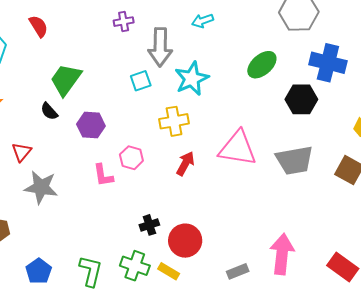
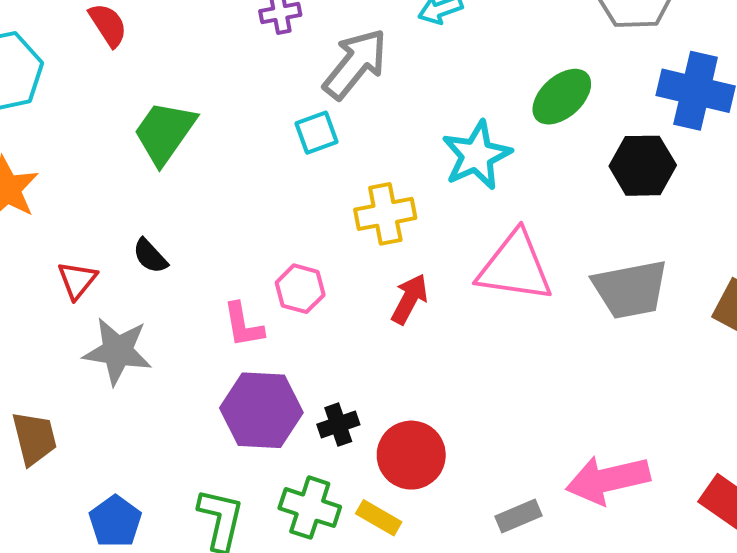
gray arrow: (160, 47) -> (355, 64), turned -141
cyan star: (192, 79) -> (477, 155), moved
black semicircle: (49, 111) -> (150, 256), moved
purple hexagon: (91, 125) -> (261, 410), moved, size x1.4
pink arrow: (282, 254) -> (608, 480), turned -108

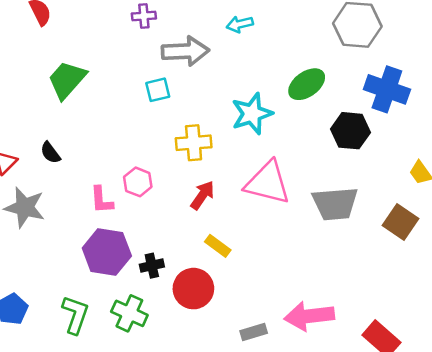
gray arrow: (355, 64) -> (185, 51), turned 42
yellow rectangle: (379, 518) -> (218, 246), moved

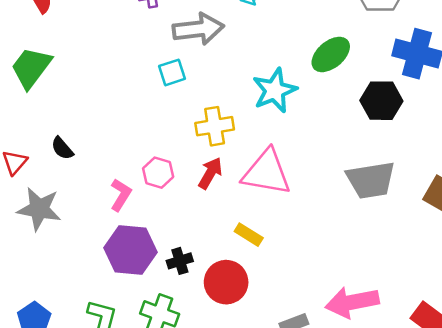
green trapezoid: (67, 80) -> (31, 68), moved
pink triangle: (268, 183) -> (267, 172), moved
red arrow: (202, 195) -> (210, 173), moved
pink L-shape: (102, 200) -> (121, 195), turned -140

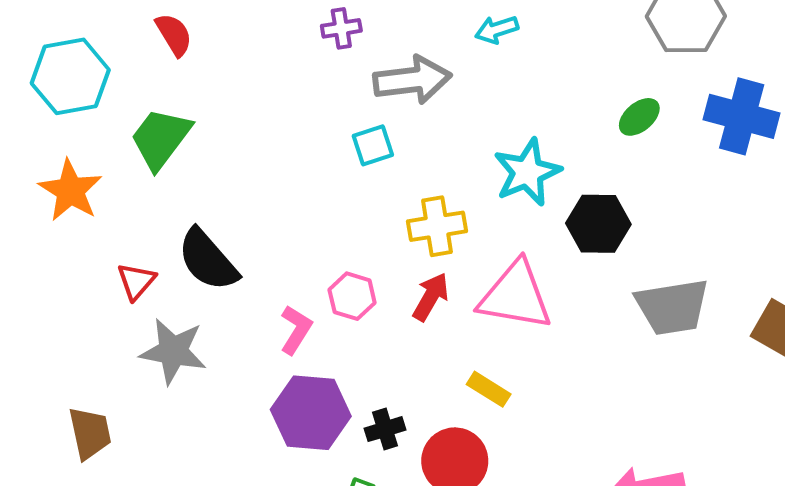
green ellipse: (331, 54) -> (639, 117), moved, size x0.7
black hexagon: (381, 101) -> (598, 224), moved
black semicircle: (62, 148) -> (208, 260), size x1.8

